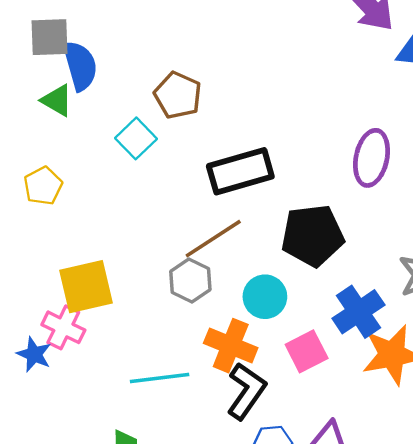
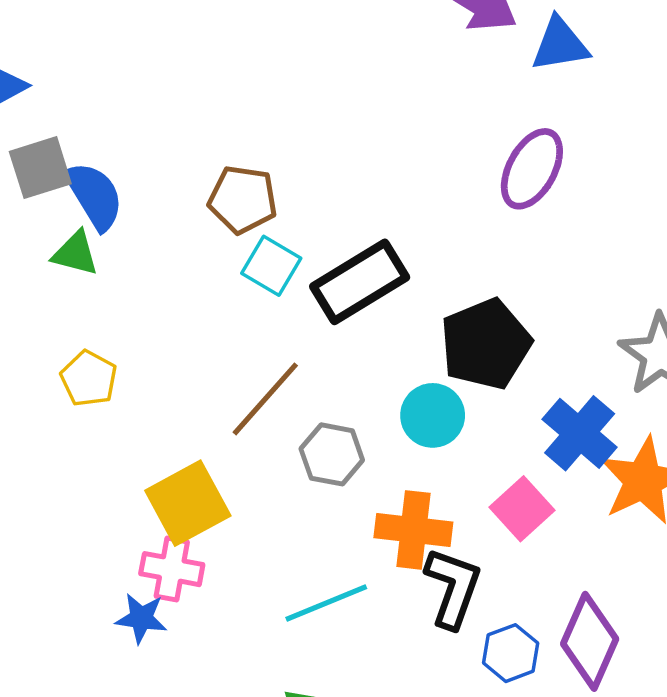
cyan square: (136, 138) -> (271, 266), moved
purple ellipse: (371, 158) -> (532, 169), moved, turned 32
brown line: (213, 239) -> (265, 399), moved
cyan circle: (265, 297) -> (433, 415), moved

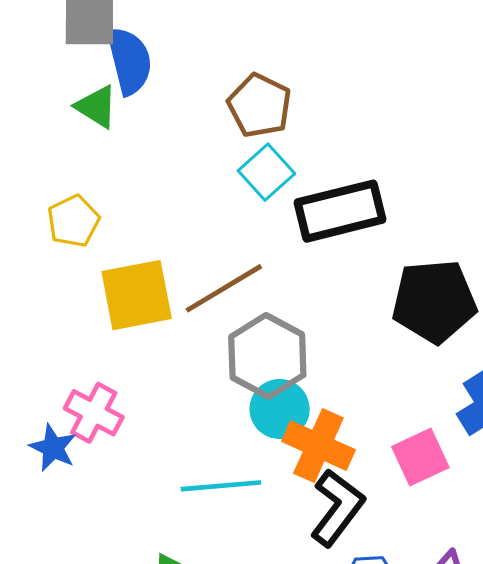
cyan circle: (433, 415) -> (280, 409), moved
gray hexagon: (332, 454) -> (267, 356), size x1.4
yellow square: (188, 503) -> (137, 295), moved

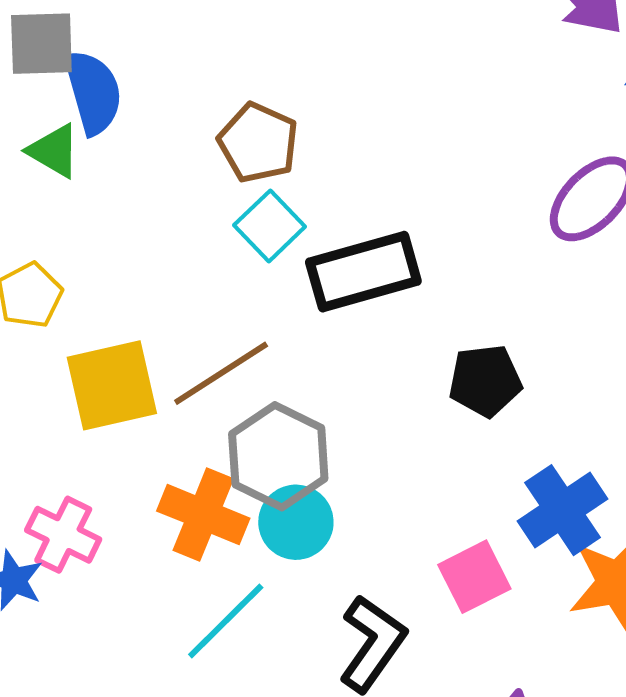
black pentagon: (434, 301) -> (485, 381), size x0.7
orange cross: (318, 446) -> (203, 515), moved
cyan line: (221, 486) -> (226, 621), turned -38

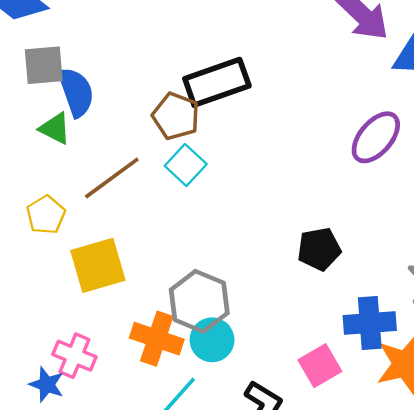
black rectangle: (363, 272) -> (217, 82), moved
brown line: (221, 373) -> (112, 178), moved
blue cross: (563, 510) -> (370, 323), turned 33

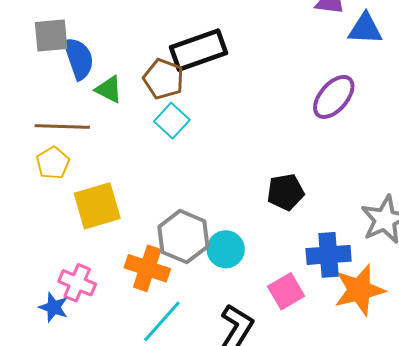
green triangle: (55, 128) -> (109, 89), moved
brown line: (112, 178) -> (62, 126), moved, turned 38
cyan circle: (212, 340) -> (226, 249), moved

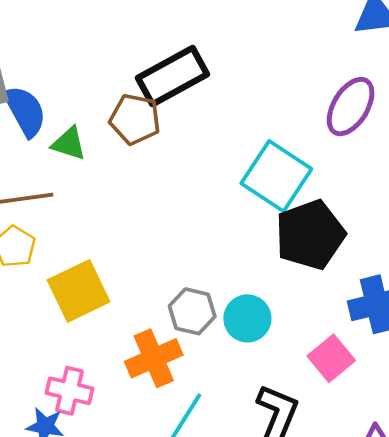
cyan square: (172, 121) -> (276, 176), moved, size x1.6
black pentagon: (285, 192) -> (310, 235), size x1.5
gray hexagon: (183, 237) -> (192, 311), size x0.7
orange cross: (147, 268) -> (154, 358), turned -33

